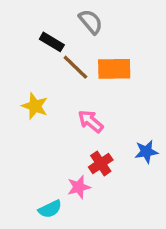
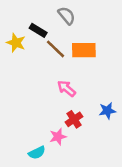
yellow star: (35, 106) -> (16, 43), moved

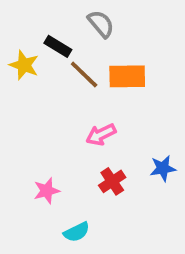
pink arrow: (67, 88) -> (101, 134), turned -66
pink star: (58, 137) -> (47, 191), moved
cyan semicircle: (37, 153) -> (77, 232), moved

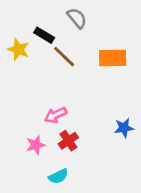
orange rectangle: (127, 76) -> (113, 58), moved
pink arrow: (101, 134) -> (56, 115), moved
red cross: (112, 181) -> (68, 141), moved

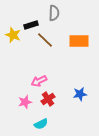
gray semicircle: (77, 18) -> (54, 13), turned 42
black rectangle: (44, 35) -> (31, 25), turned -48
blue star: (124, 128) -> (80, 94), moved

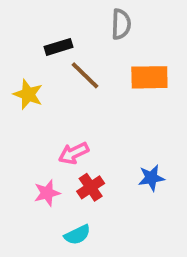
gray semicircle: (54, 13) -> (121, 24), moved
yellow star: (13, 35) -> (28, 94), moved

